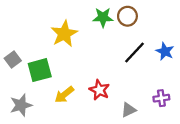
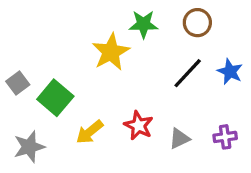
brown circle: (127, 16) -> (197, 23), moved
yellow star: (64, 34) -> (111, 52), moved
green square: (40, 70) -> (55, 98), turned -35
gray triangle: (129, 110) -> (179, 139), moved

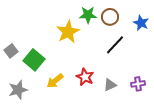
brown circle: (197, 23) -> (110, 17), moved
blue star: (230, 72) -> (141, 23), moved

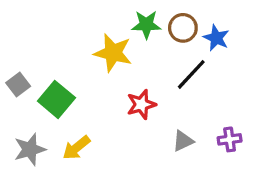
blue star: (141, 23) -> (216, 38), moved
yellow star: (68, 32) -> (113, 53), turned -30
red star: (85, 77) -> (141, 104), moved, turned 30
yellow arrow: (55, 81) -> (76, 148), moved

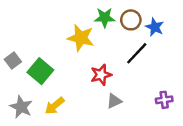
gray triangle: (183, 141) -> (114, 101), moved
gray star: (30, 149) -> (21, 107), turned -30

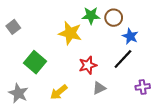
blue star: (155, 27) -> (130, 36), moved
black line: (137, 53) -> (123, 59), moved
gray square: (13, 60) -> (13, 27), moved
yellow arrow: (55, 106) -> (59, 92), moved

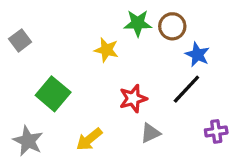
yellow star: (70, 33) -> (106, 50), size x0.7

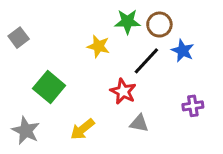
black line: (186, 89) -> (146, 61), moved
red star: (133, 99) -> (123, 91), turned -30
purple cross: (216, 131) -> (193, 106), moved
gray triangle: (150, 133) -> (139, 123), turned 36

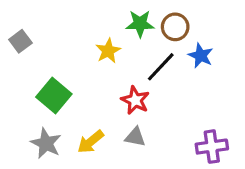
yellow star: (98, 46) -> (108, 51), turned 30
purple cross: (193, 106) -> (212, 147), moved, size x1.4
gray triangle: (139, 123) -> (135, 137), moved
gray star: (26, 131) -> (46, 143), moved

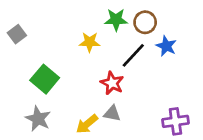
yellow star: (108, 51) -> (90, 42), turned 30
yellow arrow: (91, 142) -> (87, 124), moved

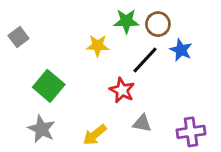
gray triangle: (112, 113) -> (142, 123), moved

